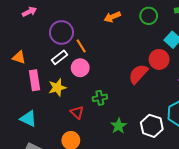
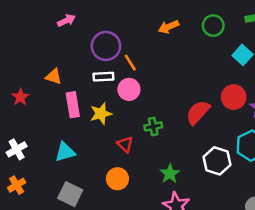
white rectangle: (59, 57) -> (103, 77), turned 35
red circle: (159, 59) -> (234, 97), moved
red semicircle: (138, 74) -> (198, 112), moved
cyan triangle: (28, 119) -> (65, 152), turned -42
green star: (119, 126) -> (170, 174), moved

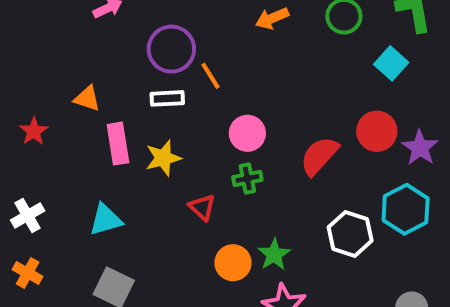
pink circle: (129, 89) -> (247, 133), moved
orange circle: (117, 179) -> (233, 263), moved
orange cross: (17, 185) -> (28, 273), turned -30

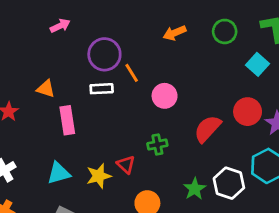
pink circle: (247, 133) -> (165, 96), moved
yellow star: (163, 158) -> (99, 176), moved
green star: (274, 255) -> (195, 189), moved

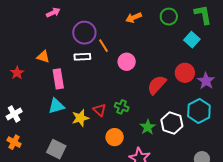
green cross: (157, 144) -> (122, 107), moved, turned 32
cyan triangle: (59, 173) -> (56, 106), moved

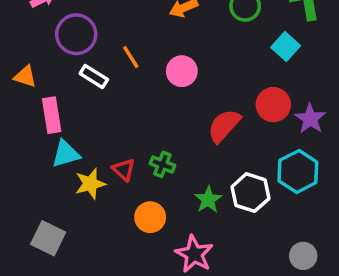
purple circle: (84, 33) -> (76, 34), moved
white rectangle: (82, 57) -> (94, 76), turned 35
pink circle: (127, 62) -> (182, 71), moved
cyan triangle: (56, 106) -> (66, 154), moved

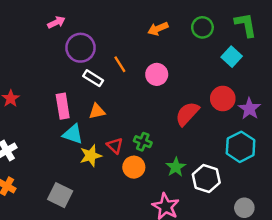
orange triangle: (25, 76) -> (97, 111), moved, turned -30
cyan triangle: (66, 154) -> (73, 134), turned 35
white hexagon: (250, 193) -> (206, 179), moved
orange circle: (150, 217) -> (134, 167), moved

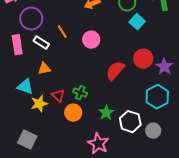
cyan square: (232, 57) -> (137, 22), moved
pink rectangle: (63, 106) -> (17, 45), moved
gray square: (60, 195) -> (27, 140), moved
gray circle: (244, 208) -> (153, 131), moved

